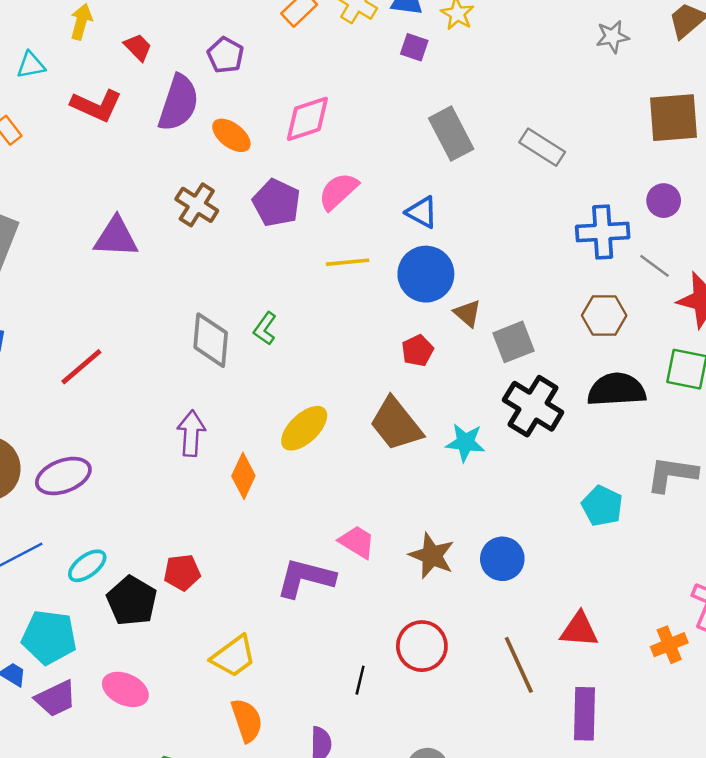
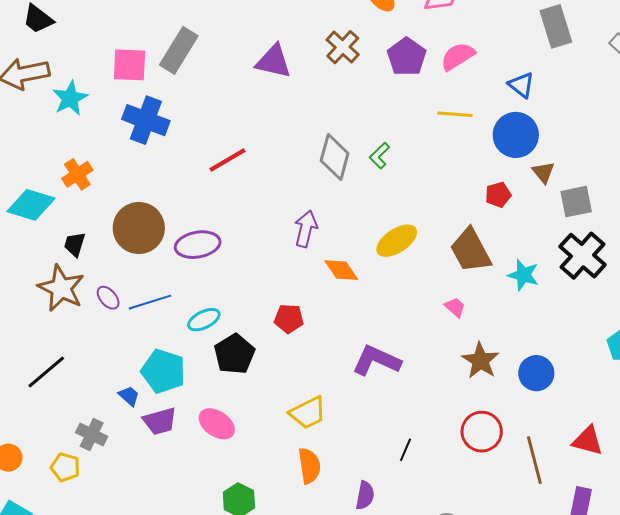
orange diamond: (243, 476) -> (341, 270), turned -69
pink trapezoid: (357, 542) -> (455, 307), moved, size x0.7
red pentagon: (182, 572) -> (289, 319), moved
red circle: (422, 646) -> (482, 432), moved

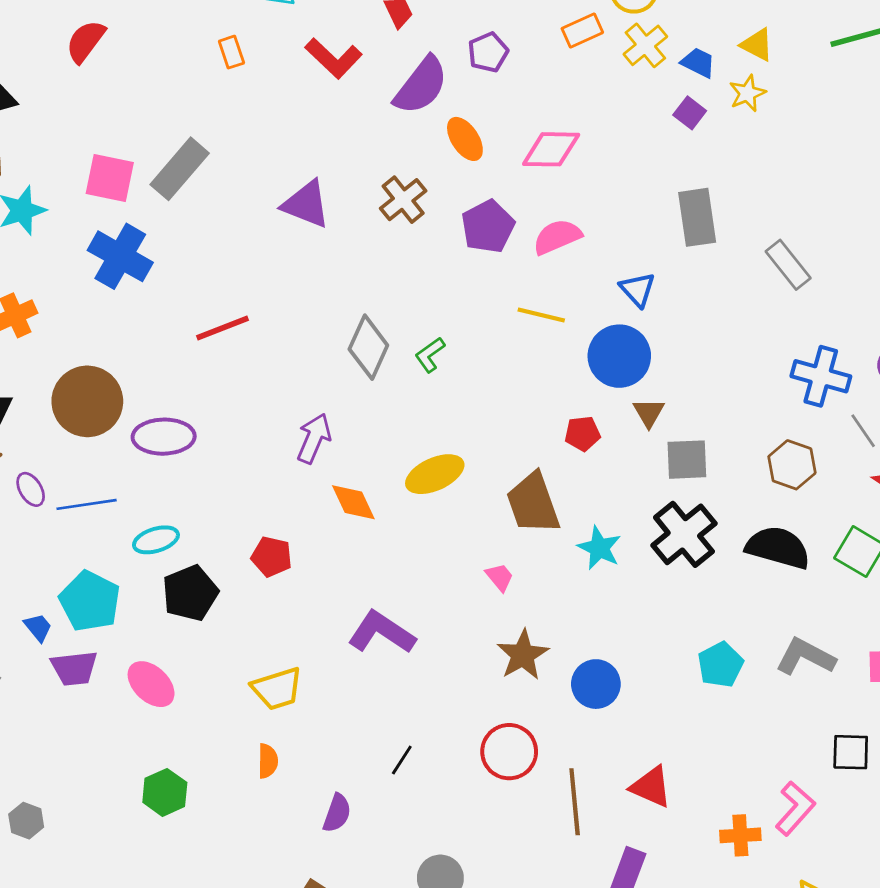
orange semicircle: (309, 466) -> (268, 761), size x0.7

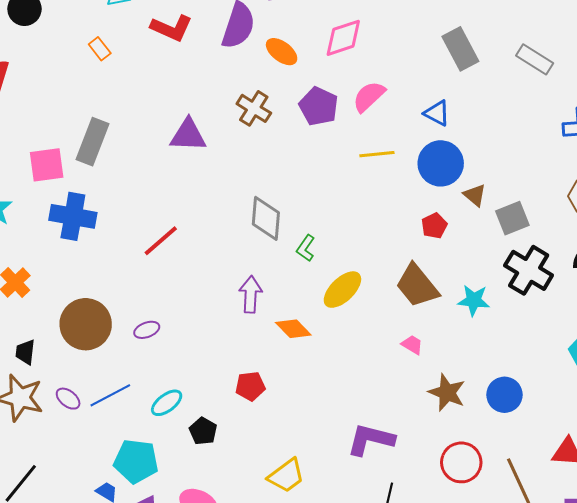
green L-shape: (430, 355) -> (306, 248), moved
purple ellipse: (164, 437) -> (147, 330), size x0.6
black pentagon: (190, 593) -> (203, 431), size x0.7
purple L-shape: (382, 632) -> (371, 440), moved

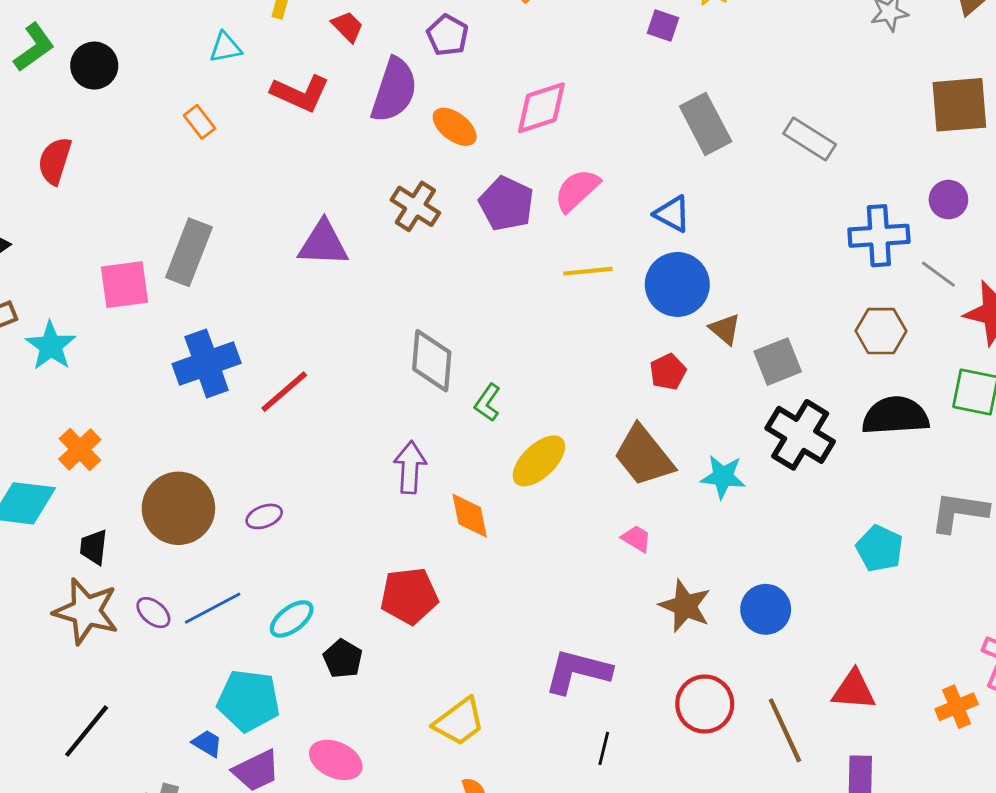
blue cross: (73, 216) -> (207, 363), moved, turned -30
orange diamond: (293, 329) -> (470, 516), turned 33
red pentagon: (250, 386) -> (409, 596), size x1.4

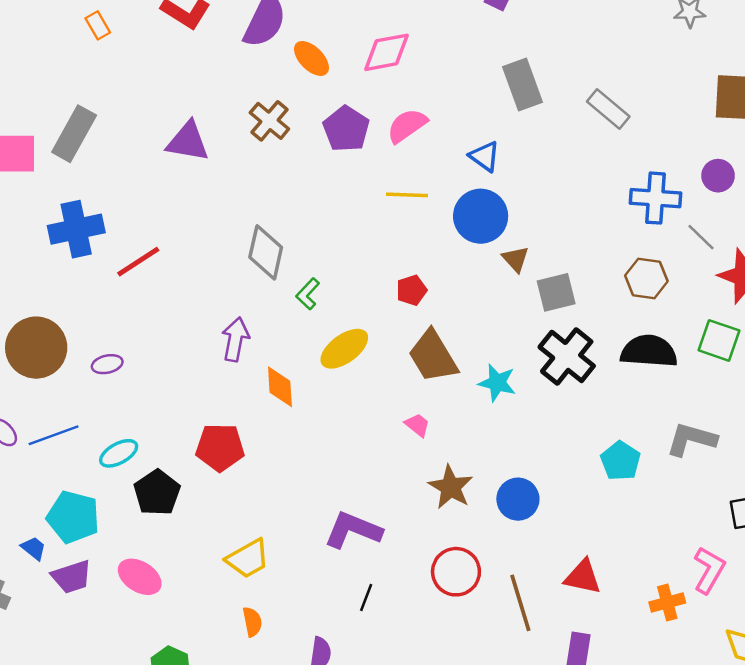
red pentagon: (668, 372) -> (412, 290), moved
black pentagon: (343, 659) -> (157, 493), size x1.4

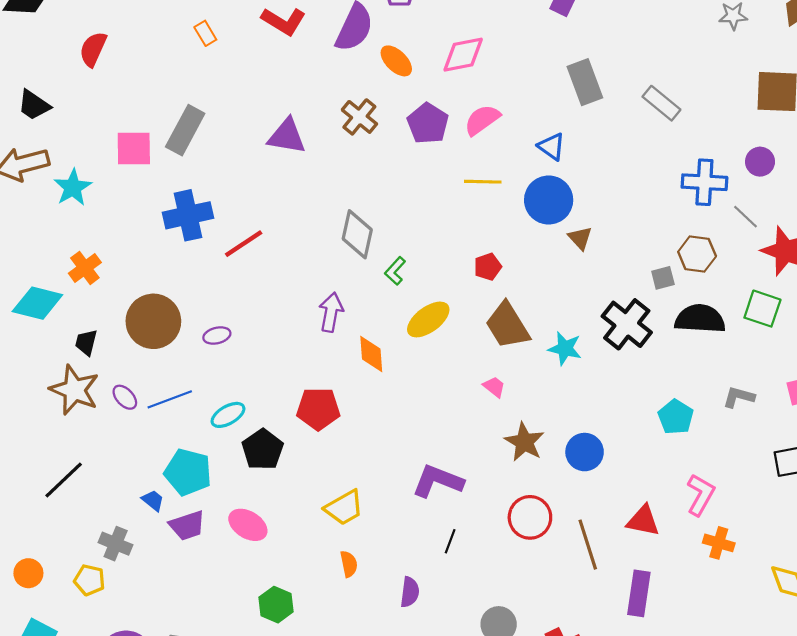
gray square: (556, 292) -> (663, 278), moved, size x0.7
gray L-shape: (691, 439) -> (739, 397), size x0.7
pink L-shape: (709, 570) -> (701, 495), moved
orange cross: (667, 603) -> (719, 543), turned 32

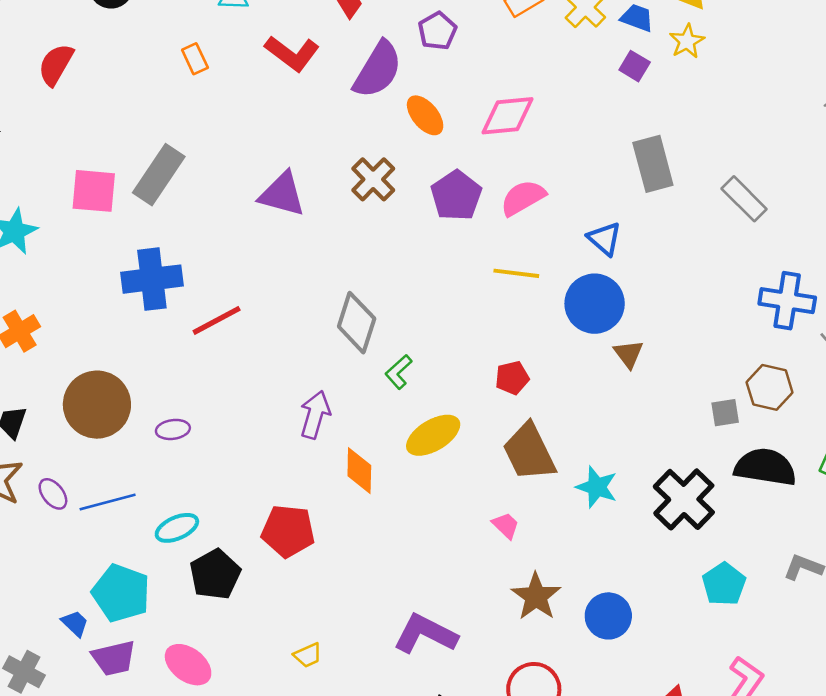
black cross: (627, 324) -> (684, 499), moved
yellow trapezoid: (344, 508) -> (308, 655), size x0.6

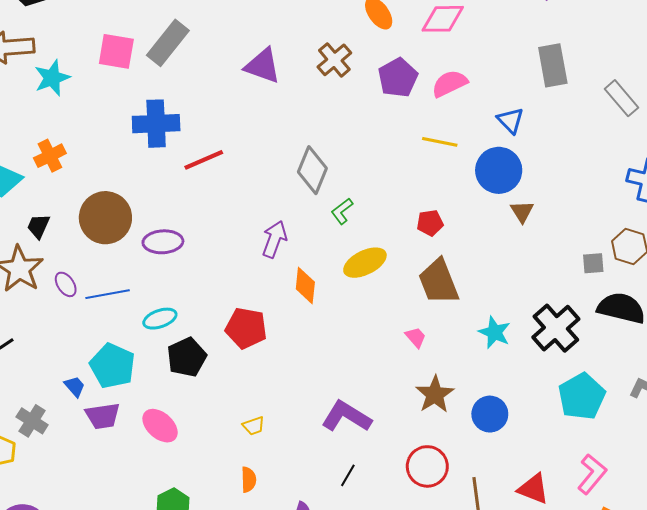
purple ellipse: (173, 429) -> (163, 242), size x1.5
cyan star: (597, 487) -> (495, 332), moved
cyan pentagon: (724, 584) -> (582, 396), size x1.4

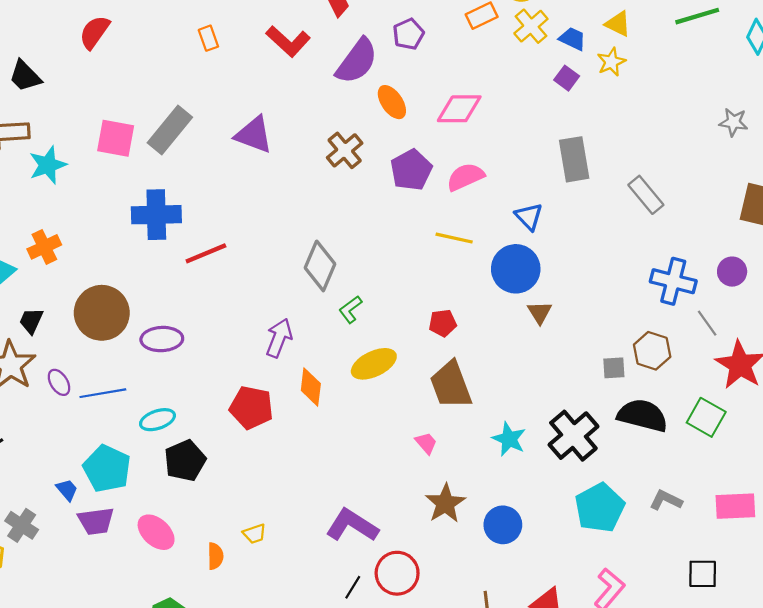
purple triangle: (263, 66) -> (254, 135), moved
red pentagon: (246, 328) -> (251, 408), moved
red circle: (427, 466) -> (397, 573), moved
orange semicircle: (249, 480) -> (215, 556), moved

